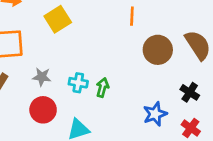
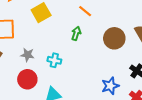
orange line: (132, 16) -> (85, 11), moved, turned -56
green arrow: (102, 88) -> (76, 33), moved

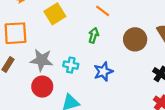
gray star: (27, 55) -> (42, 60), size x1.5
blue star: (110, 86) -> (103, 72), moved

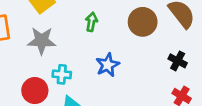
gray star: (42, 60) -> (42, 41), moved
cyan cross: (71, 65) -> (62, 74), moved

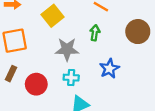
gray star: (42, 41) -> (67, 49), moved
red circle: (35, 91) -> (36, 84), moved

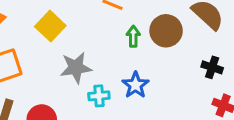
green arrow: (95, 33) -> (133, 36), moved
cyan cross: (71, 78) -> (99, 96), moved

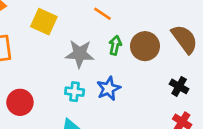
yellow square: (50, 26) -> (44, 22), turned -30
gray star: (76, 68) -> (80, 54), moved

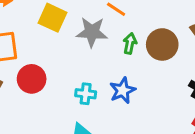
gray star: (80, 54) -> (92, 32), moved
red circle: (20, 102) -> (32, 79), moved

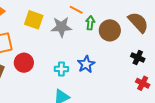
green arrow: (130, 44) -> (90, 23), moved

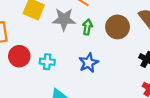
green arrow: (90, 23) -> (87, 27), moved
cyan cross: (61, 69) -> (47, 62), moved

